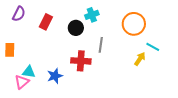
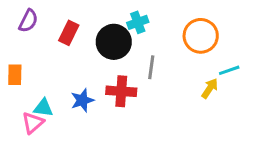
black circle: (76, 28) -> (114, 42), size x1.5
cyan line: (153, 47) -> (229, 70), turned -48
blue star: (55, 76) -> (82, 100), moved

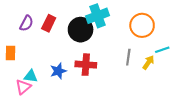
purple semicircle: (28, 21) -> (26, 23), moved
cyan cross: (138, 22) -> (98, 16), size x1.5
gray line: (151, 67) -> (128, 57), moved

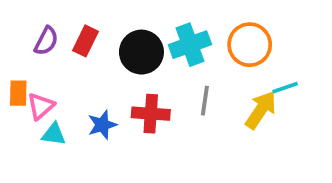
cyan cross: (98, 16) -> (190, 45), moved
gray line: (128, 57) -> (205, 101), moved
yellow arrow: (148, 62) -> (261, 110), size x1.5
pink triangle: (23, 87) -> (41, 106), moved

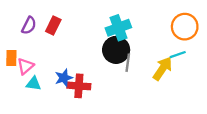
orange circle: (250, 45) -> (185, 27), moved
black circle: (141, 52) -> (116, 50), moved
red cross: (151, 114) -> (79, 86), moved

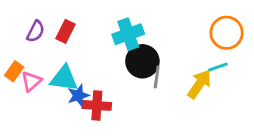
cyan cross: (118, 28) -> (128, 34), moved
orange rectangle: (11, 58) -> (14, 71), turned 35
cyan triangle: (34, 84) -> (64, 78), moved, size x1.5

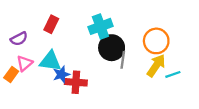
purple semicircle: (36, 31) -> (19, 39), moved, turned 36
orange circle: (227, 33) -> (156, 41), moved
cyan line: (218, 67) -> (173, 74), moved
orange rectangle: (14, 71) -> (11, 74), moved

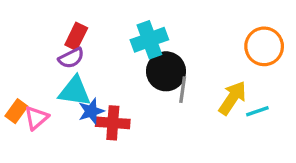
purple semicircle: (19, 39) -> (71, 58), moved
orange circle: (156, 41) -> (264, 46), moved
pink triangle: (25, 63) -> (36, 118), moved

